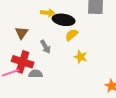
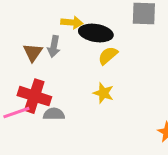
gray arrow: (46, 47) -> (54, 47), moved, turned 40
yellow star: (81, 57) -> (103, 93), moved

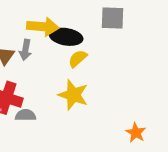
yellow arrow: (72, 22) -> (43, 27), size x1.5
yellow star: (103, 93) -> (73, 95), size x1.5

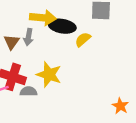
yellow semicircle: (78, 59) -> (83, 39), moved
yellow star: (73, 95) -> (49, 75), moved

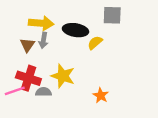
yellow arrow: (43, 18) -> (41, 23), moved
orange star: (120, 106) -> (101, 95), moved

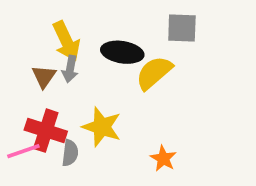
yellow arrow: (41, 23) -> (66, 41), turned 60
yellow semicircle: (95, 43) -> (154, 73), size x1.5
gray semicircle: (43, 92) -> (70, 153), turned 98

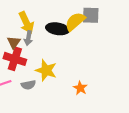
yellow semicircle: (154, 73) -> (75, 22), moved
red cross: (46, 131) -> (15, 59), moved
gray semicircle: (70, 153) -> (28, 85), turned 72

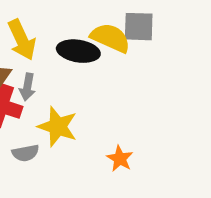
yellow semicircle: (75, 22) -> (110, 38), turned 65
gray arrow: (28, 38) -> (27, 87), moved

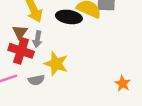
orange star: (120, 159) -> (123, 84), moved

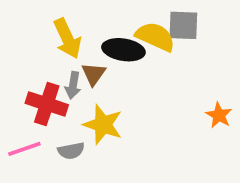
brown triangle: (20, 32) -> (94, 74), moved
orange star: (123, 84) -> (219, 115), moved

